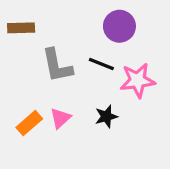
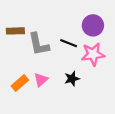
purple circle: (119, 26) -> (93, 25), moved
brown rectangle: (21, 28) -> (15, 31), moved

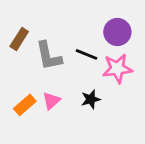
brown rectangle: (15, 31) -> (19, 39), turned -56

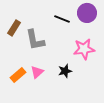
purple circle: (117, 32) -> (87, 13), moved
black line: (87, 54) -> (62, 19), moved

